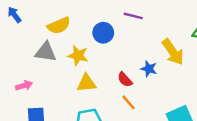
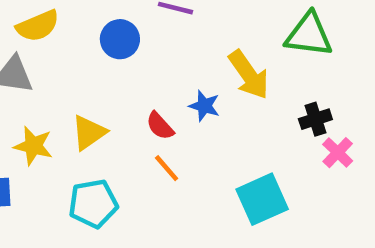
yellow star: (78, 56) -> (33, 146), moved
yellow triangle: (86, 83) -> (89, 133), turned -30

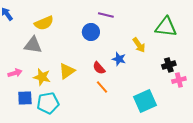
blue circle: (120, 39) -> (91, 32), moved
yellow arrow: (249, 75) -> (139, 45), size x0.7
pink cross: (338, 153) -> (179, 80), turned 32
cyan pentagon: (93, 204) -> (48, 103), moved

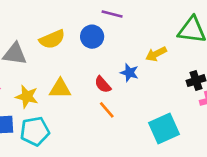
yellow semicircle: (44, 23) -> (52, 39), moved
yellow arrow: (139, 45) -> (156, 54), turned 98
yellow triangle: (67, 71) -> (60, 89), turned 36

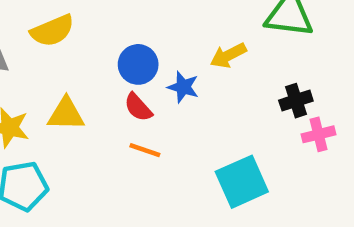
blue circle: (92, 37) -> (138, 64), moved
orange line: (107, 110) -> (145, 150), turned -30

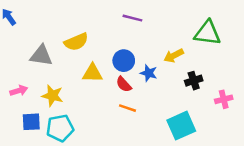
black cross: (296, 101) -> (194, 81), moved
yellow triangle: (66, 114) -> (92, 73), moved

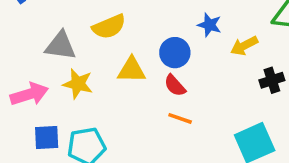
blue star: (149, 73) -> (210, 25), moved
pink arrow: (19, 91) -> (29, 94), size x1.5
yellow star: (52, 96) -> (78, 84), moved

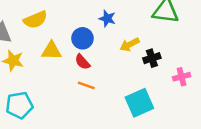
yellow arrow: (244, 46) -> (130, 45), moved

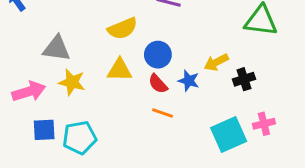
blue star: (107, 18) -> (189, 81), moved
yellow semicircle: (35, 20) -> (123, 28), moved
pink cross: (182, 77) -> (264, 124), moved

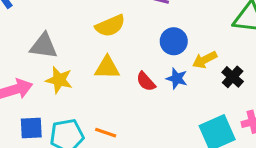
blue circle: (158, 55) -> (174, 41), moved
black cross: (244, 79) -> (233, 77), turned -30
orange line: (163, 113) -> (106, 133), moved

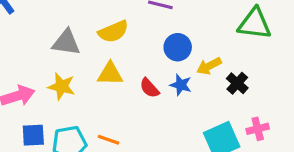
gray triangle: (44, 46) -> (66, 43), moved

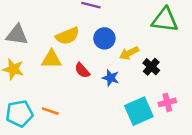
yellow semicircle: (113, 32) -> (67, 36), moved
blue star: (181, 85) -> (111, 78), moved

